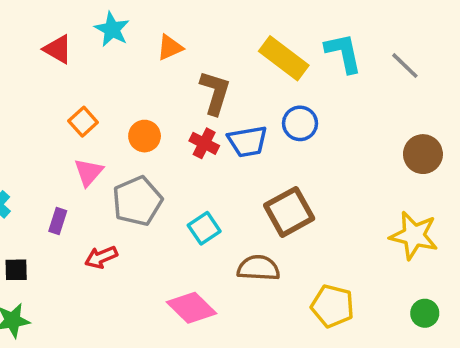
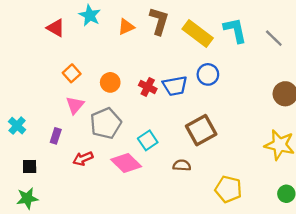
brown L-shape: (215, 93) -> (159, 21), moved
brown semicircle: (258, 268) -> (182, 165), size x0.7
pink diamond: (192, 308) -> (126, 163), moved

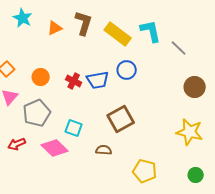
gray line: (274, 38) -> (179, 48), moved
cyan square: (148, 140) -> (74, 128), turned -36

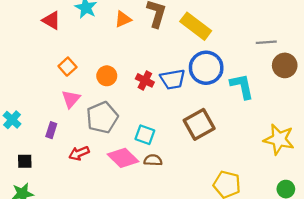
cyan L-shape: (151, 31) -> (242, 86), moved
gray line: (179, 48) -> (266, 42), turned -48
blue circle: (127, 70) -> (206, 68), size x1.5
brown circle: (195, 87) -> (285, 65), moved
brown semicircle: (104, 150) -> (153, 160), moved

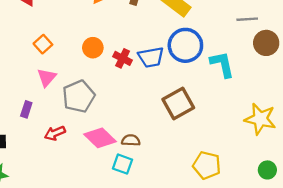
orange circle: (107, 76) -> (93, 48), moved
cyan square: (145, 135) -> (123, 164), moved

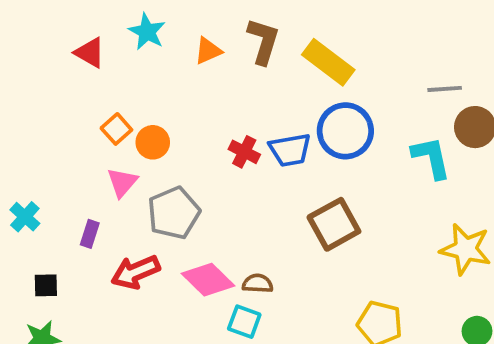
orange circle: (93, 48) -> (153, 142), moved
cyan L-shape: (222, 64) -> (431, 158), moved
red arrow: (55, 133) -> (136, 272), size x1.4

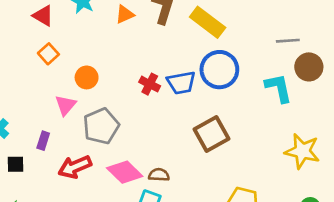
orange square: (116, 129) -> (48, 54), moved
black square: (46, 285) -> (16, 164), moved

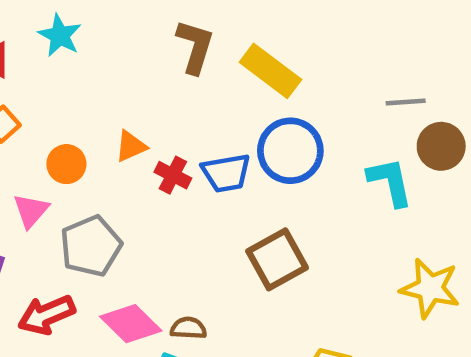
orange triangle: (125, 14) -> (131, 146), moved

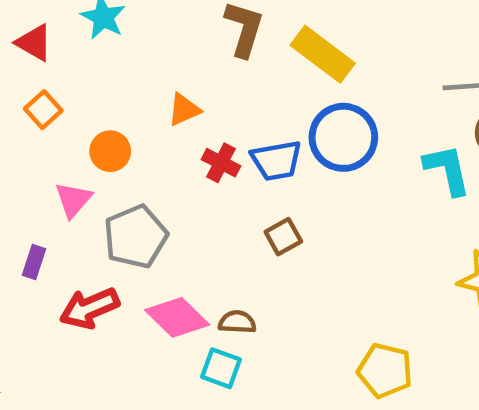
orange triangle: (131, 146) -> (184, 110), moved
brown square: (277, 259) -> (283, 237), moved, size x0.6

